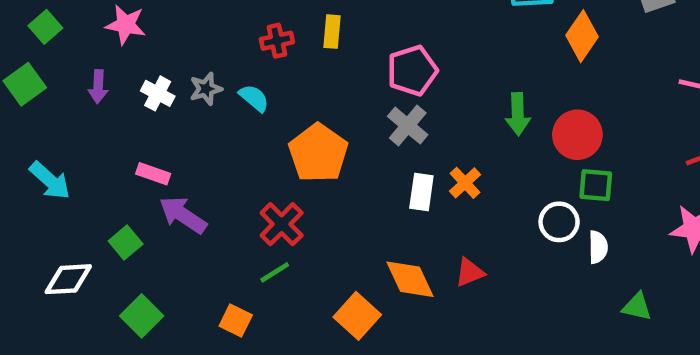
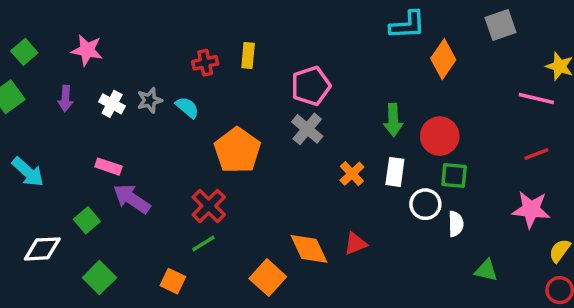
white rectangle: (421, 192) -> (395, 172), moved

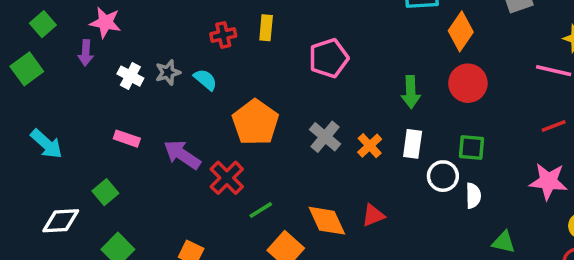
purple arrow: (65, 98) -> (86, 53), moved
gray cross: (307, 129) -> (325, 137), moved
red circle: (440, 136) -> (468, 83), moved
purple arrow: (132, 199) -> (182, 155), moved
green line: (203, 244) -> (261, 210), moved

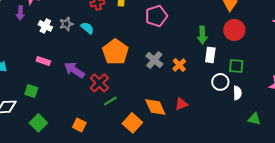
white rectangle: (413, 144) -> (210, 55), moved
green square: (105, 192) -> (31, 91), turned -32
green line: (261, 210) -> (110, 101), moved

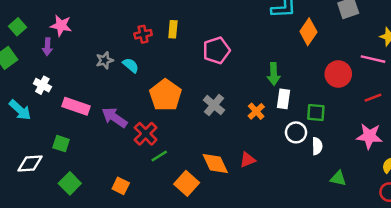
white cross: (45, 26) -> (42, 85), moved
red circle: (234, 30) -> (338, 74), moved
pink rectangle: (43, 61) -> (76, 106), size x1.5
orange cross: (179, 65) -> (256, 111), moved

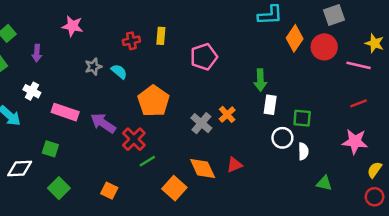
pink star: (61, 26) -> (72, 26), moved
red circle: (338, 74) -> (324, 47), moved
gray cross: (214, 105) -> (201, 123), moved
orange cross: (256, 111) -> (227, 114), moved

